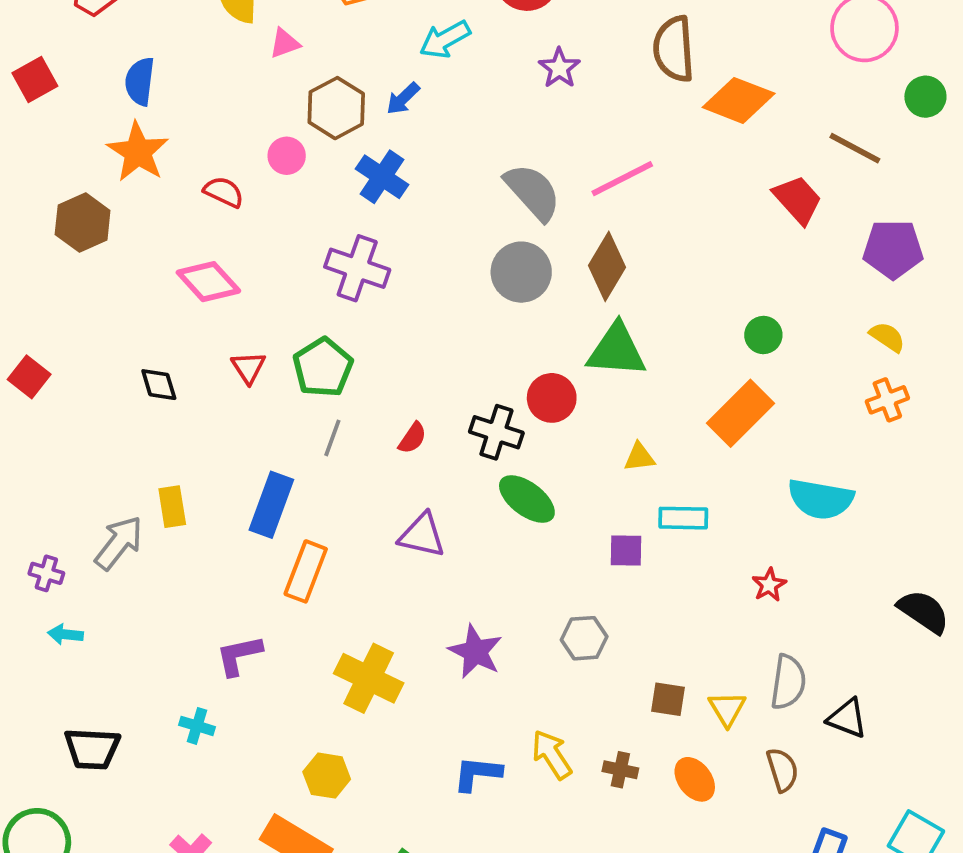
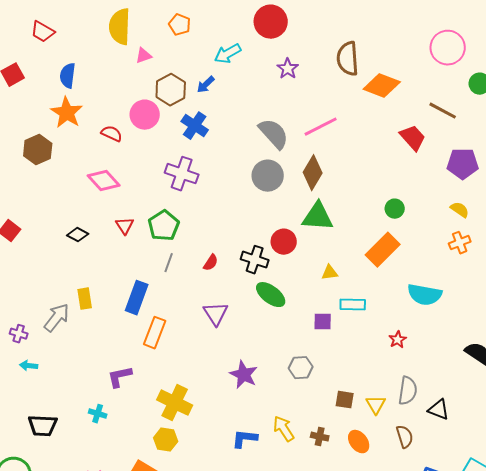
pink circle: (287, 156) -> (145, 115), size x1.5
black diamond: (159, 385) -> (78, 235), turned -45
purple triangle: (422, 535) -> (216, 314), turned 44
yellow cross: (369, 678) -> (175, 403), moved

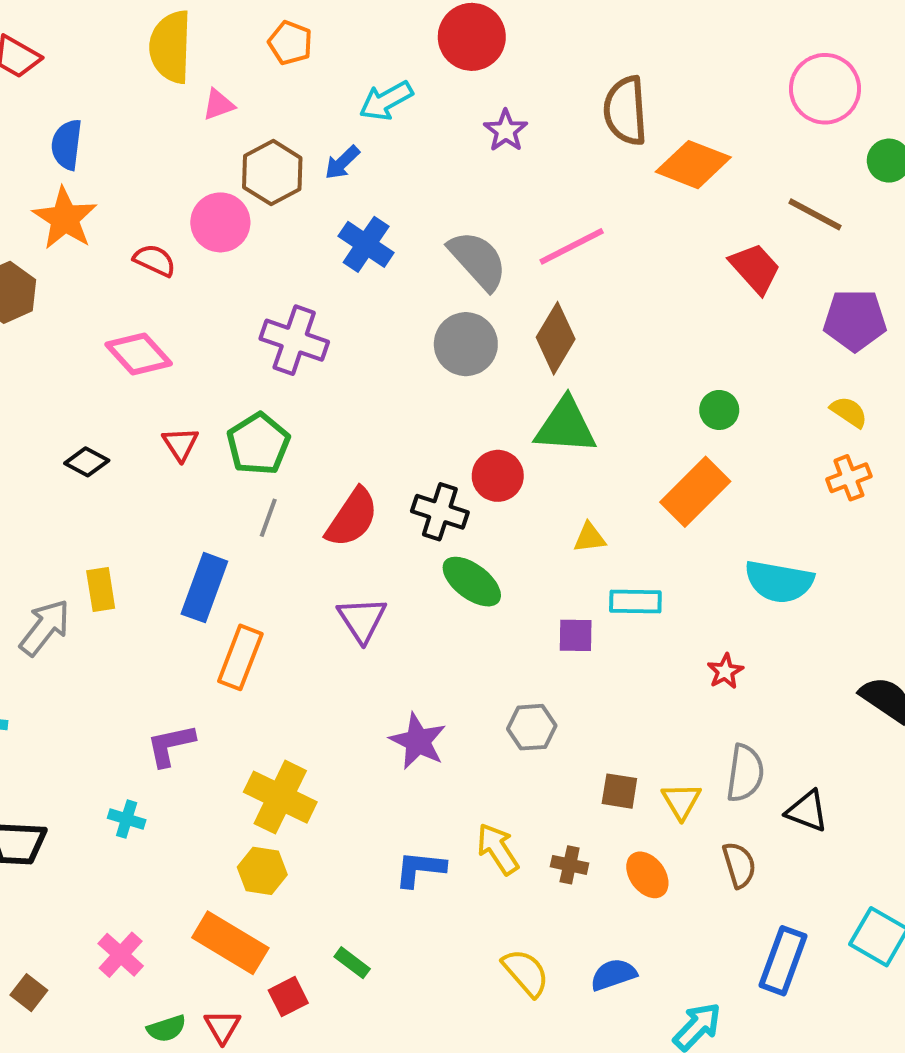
blue cross: (195, 126) -> (366, 244), moved
red semicircle: (211, 263) -> (352, 518), size x1.8

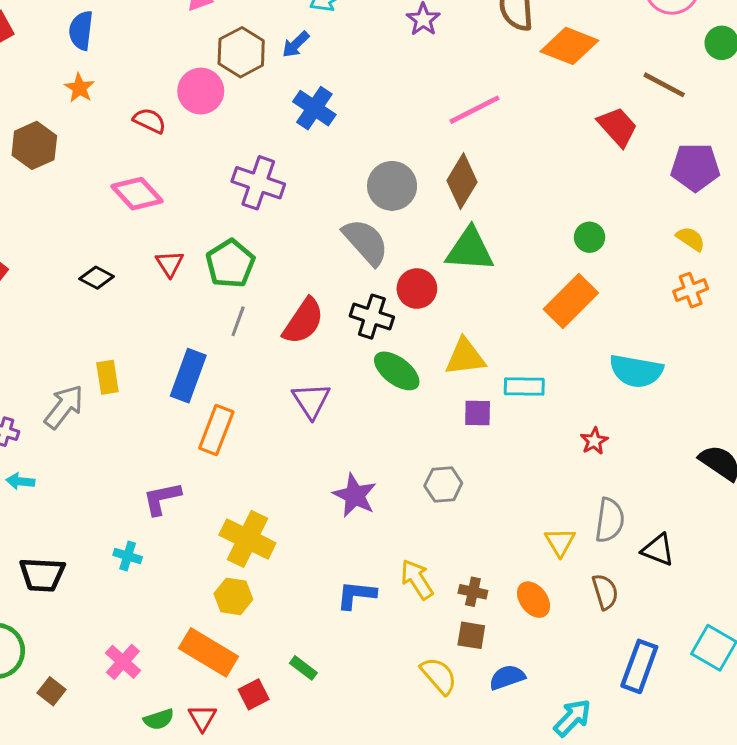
orange star: (65, 218) -> (79, 88), size x0.6
gray semicircle: (478, 260) -> (366, 242), moved
yellow triangle: (590, 538) -> (465, 357), moved, size x1.6
brown square: (619, 791) -> (471, 635), moved

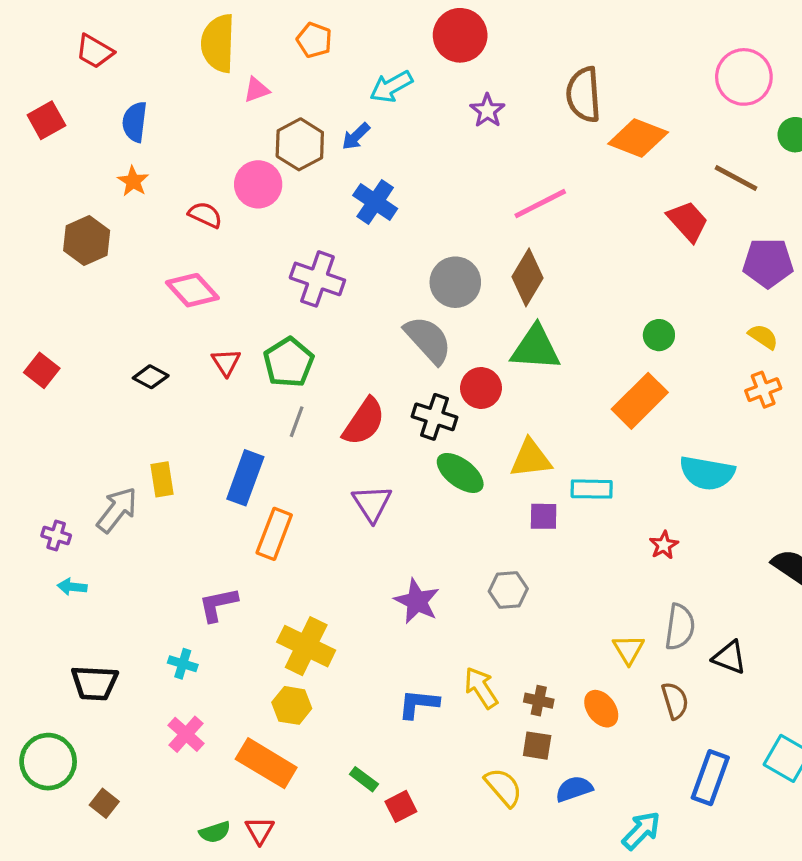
pink cross: (123, 662) -> (186, 734), moved
red square: (254, 694) -> (401, 806), moved

